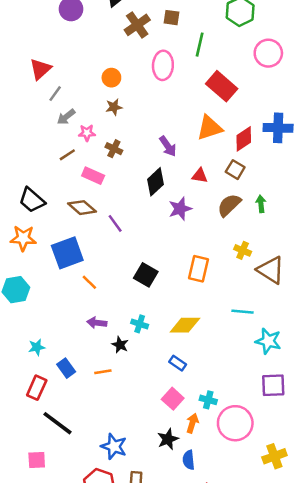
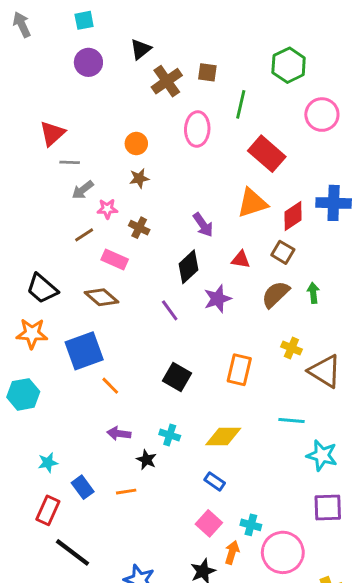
gray line: (55, 94) -> (70, 162), turned 56
purple line: (115, 223) -> (170, 310), moved

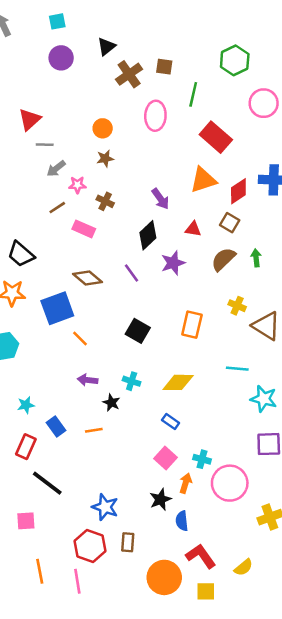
brown diamond: (102, 297) -> (87, 278), moved

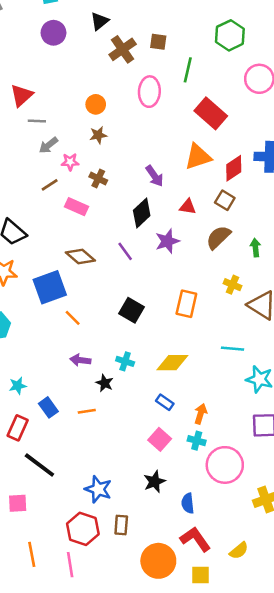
green arrow: (256, 258) -> (256, 248), moved
orange arrow: (186, 483) -> (201, 414), moved
blue semicircle: (182, 521) -> (188, 503), moved

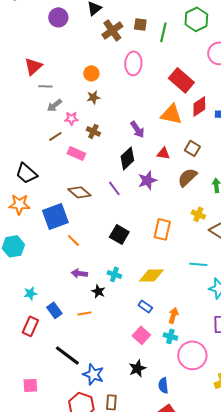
green line: (188, 70) -> (163, 32), moved
orange triangle: (198, 157) -> (171, 114), turned 30
red diamond: (234, 168) -> (199, 106), moved
black line: (39, 465) -> (67, 355), moved

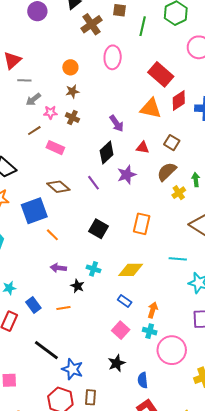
brown square: (140, 24) -> (120, 10), moved
brown cross: (93, 131) -> (72, 117), moved
yellow cross: (198, 214) -> (179, 193), moved, turned 32

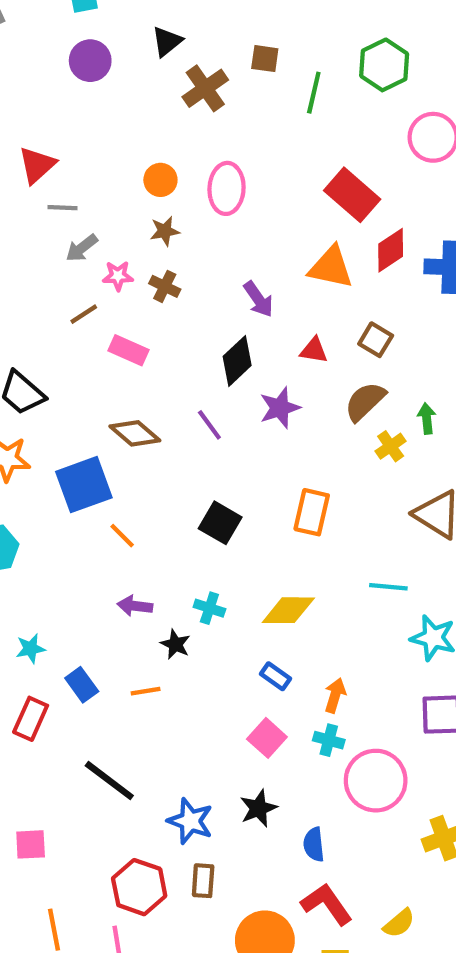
pink ellipse: (113, 57) -> (227, 188), moved
blue star: (72, 369) -> (190, 821), moved

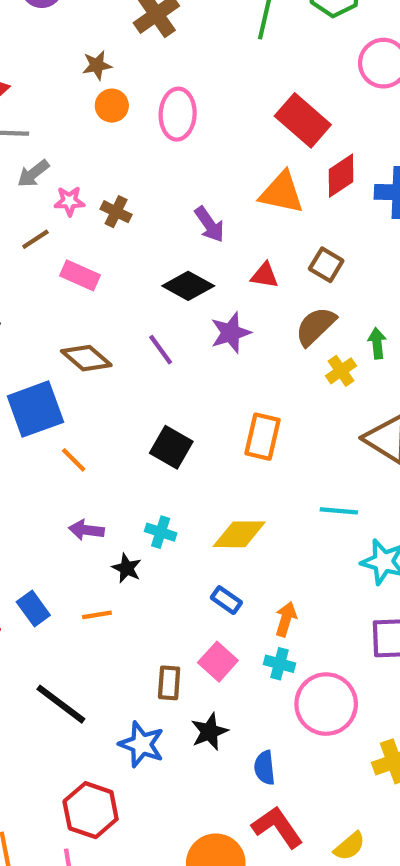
brown star: (165, 231) -> (97, 65), moved
black diamond: (237, 361) -> (188, 286), turned 72
brown rectangle: (203, 881) -> (169, 683), moved

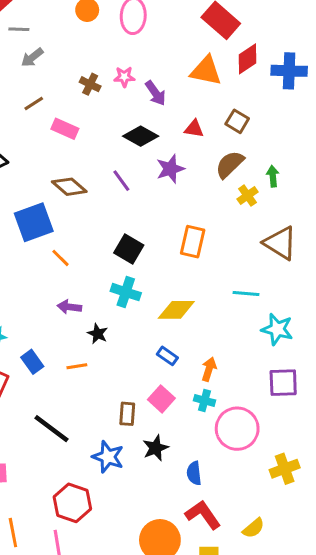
pink star: (69, 201) -> (124, 77), moved
cyan cross: (161, 532) -> (126, 292), moved, size x1.4

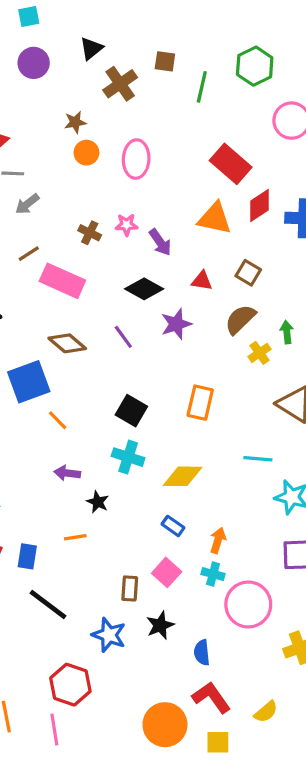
pink rectangle: (65, 129) -> (62, 281), size x1.5
blue rectangle: (32, 362) -> (27, 556), moved, turned 45

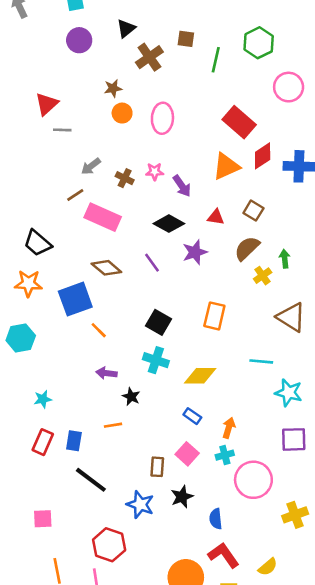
gray arrow: (27, 204) -> (91, 166), moved
orange triangle: (215, 218) -> (226, 166), turned -36
cyan cross: (213, 574) -> (225, 455), turned -30

